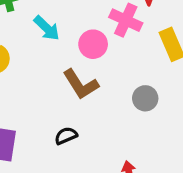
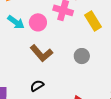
pink circle: (93, 44) -> (38, 22), moved

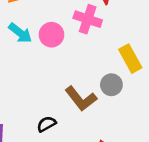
yellow rectangle: (93, 21) -> (130, 59), moved
brown L-shape: (41, 53) -> (81, 99), moved

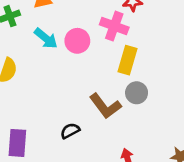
yellow rectangle: (130, 59) -> (128, 60), moved, turned 44

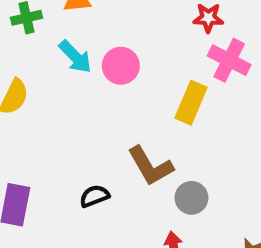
pink cross: (114, 26) -> (229, 60), moved
gray circle: (137, 93) -> (191, 198), moved

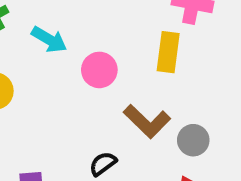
pink circle: (121, 66) -> (99, 70), moved

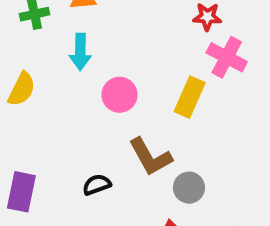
cyan arrow: (49, 39) -> (80, 52), turned 44

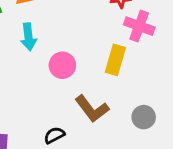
gray circle: (189, 188) -> (144, 117), moved

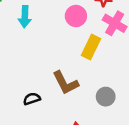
pink circle: (62, 65) -> (76, 16), moved

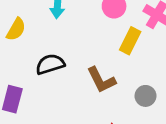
black semicircle: (32, 99) -> (50, 64), moved, size x1.5

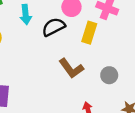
black semicircle: (50, 64) -> (54, 27), moved

